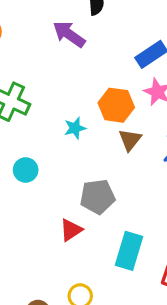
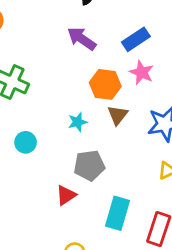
purple arrow: (69, 34) -> (82, 39), moved
cyan star: (75, 128) -> (78, 122), moved

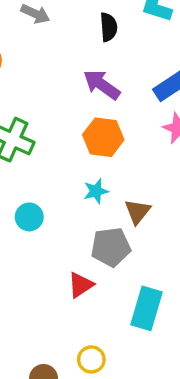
orange hexagon: (105, 84) -> (103, 137), moved
brown triangle: (118, 115) -> (138, 212), moved

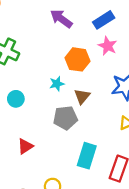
orange hexagon: (103, 137) -> (78, 59), moved
red triangle: (81, 285) -> (25, 146), moved

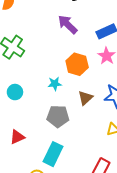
brown triangle: (82, 96) -> (85, 98), moved
cyan rectangle: (87, 156) -> (53, 154), moved

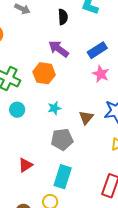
orange hexagon: (77, 64) -> (44, 73), moved
cyan circle: (15, 92) -> (17, 110), moved

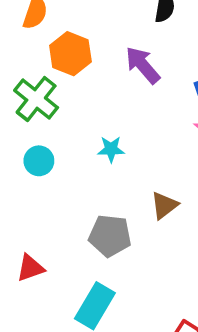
orange hexagon: (44, 73) -> (70, 54), moved
cyan star: (54, 108) -> (111, 149), moved

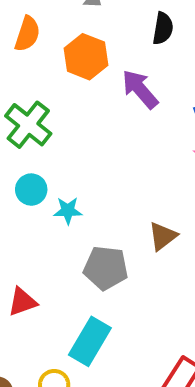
orange hexagon: (70, 54) -> (86, 57), moved
cyan star: (111, 149) -> (68, 211), moved

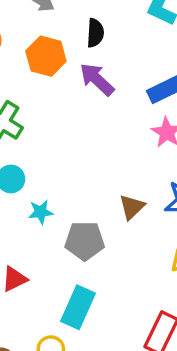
black semicircle: (163, 28) -> (95, 33), moved
cyan star: (68, 211) -> (41, 212), moved

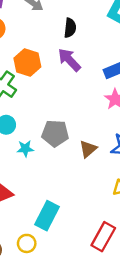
orange hexagon: (46, 56) -> (27, 63), moved
gray pentagon: (85, 241) -> (55, 133), moved

